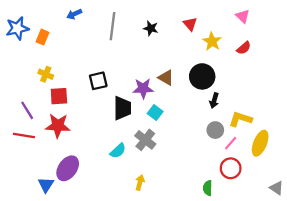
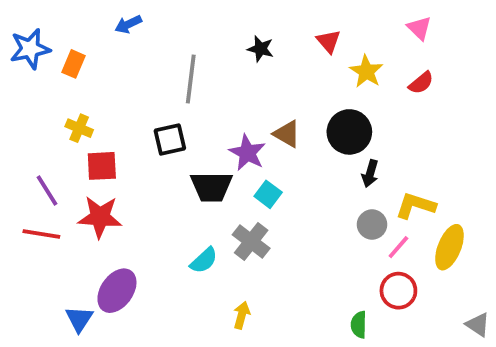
gray line: (112, 26) -> (191, 79), moved
purple star: (143, 88) -> (247, 153), turned 30
black trapezoid: (122, 108) -> (211, 187), turned 90

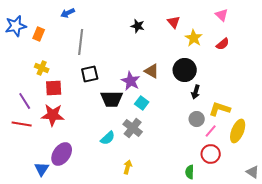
gray line: (191, 79) -> (81, 42), moved

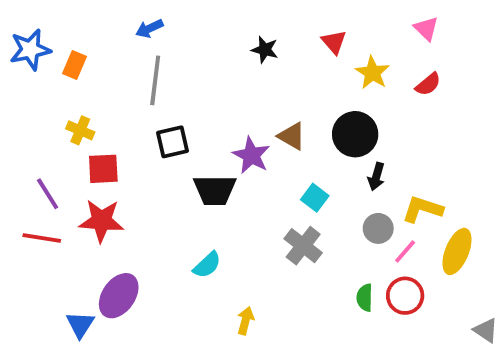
blue arrow: (68, 13) -> (149, 28), moved
cyan square: (142, 103) -> (315, 198), moved
gray cross: (133, 128) -> (303, 246), moved
green semicircle: (190, 172) -> (365, 298), moved

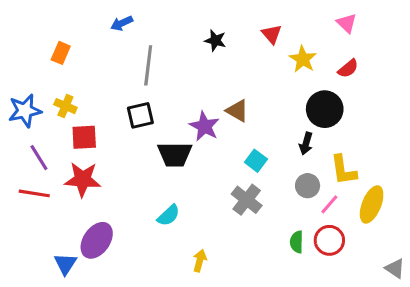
blue star: (30, 50) -> (25, 111), moved
gray line: (155, 80) -> (148, 65), moved
black circle: (355, 134) -> (325, 109), moved
yellow L-shape: (422, 209) -> (343, 170), turned -116

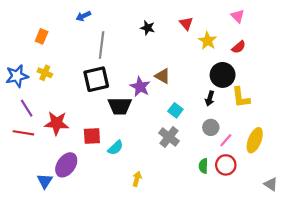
black square: (140, 115) -> (96, 79), size x1.4
red square: (84, 137) -> (92, 136), moved
yellow L-shape: (343, 170) -> (241, 97), moved

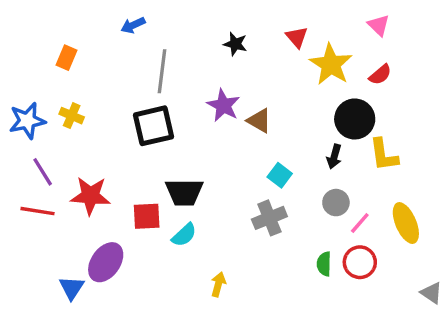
yellow star: (208, 41) -> (331, 64), size x1.4
purple star: (140, 87) -> (223, 105), moved
black trapezoid: (120, 106) -> (184, 192), moved
gray cross: (169, 137) -> (269, 218), turned 30
yellow ellipse: (255, 140) -> (406, 223), turned -45

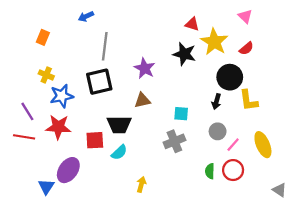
red triangle: (297, 37) -> (192, 24), turned -32
black star: (235, 44) -> (184, 54), moved, size x1.5
blue star: (27, 121) -> (62, 96), moved
brown triangle: (259, 121) -> (142, 100), moved, turned -42
cyan square: (280, 175) -> (181, 114), turned -32

